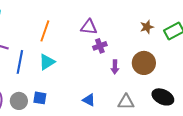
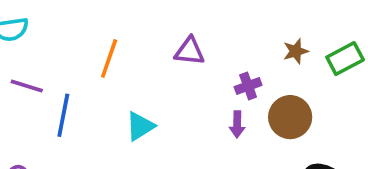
purple cross: (100, 46) -> (248, 86), moved
cyan triangle: (47, 62) -> (140, 126), moved

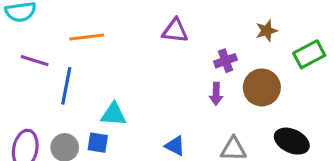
orange line: (109, 59) -> (87, 37), moved, turned 64
green rectangle: (345, 59) -> (309, 54), moved
cyan triangle: (140, 126) -> (114, 114), moved, turned 36

